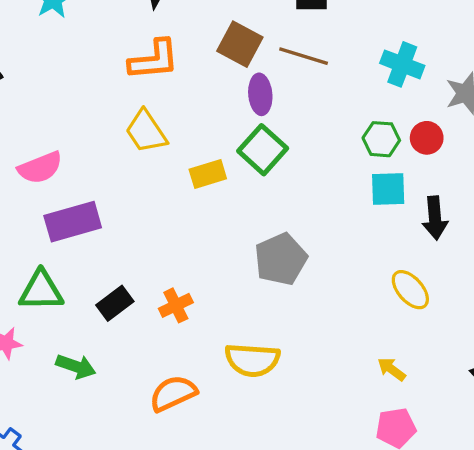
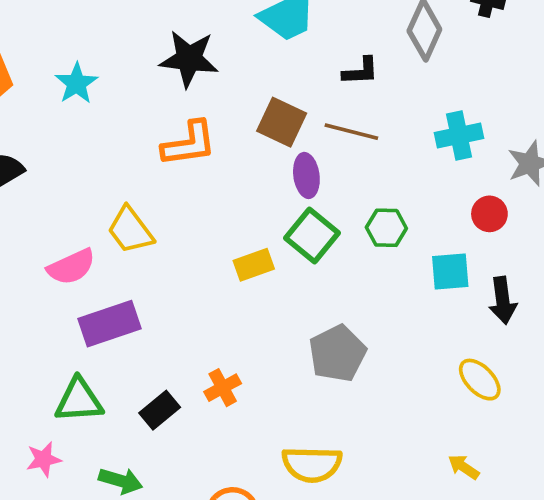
cyan cross: (402, 64) -> (459, 136), turned -30
yellow trapezoid: (146, 131) -> (130, 230), moved
green hexagon: (381, 139) -> (386, 228), moved
orange cross: (176, 305) -> (223, 388), moved

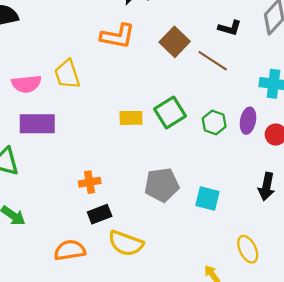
purple ellipse: (306, 175) -> (248, 121), moved
cyan square: (450, 272) -> (207, 198), moved
yellow ellipse: (480, 380) -> (248, 249), moved
black rectangle: (160, 410) -> (100, 214), moved

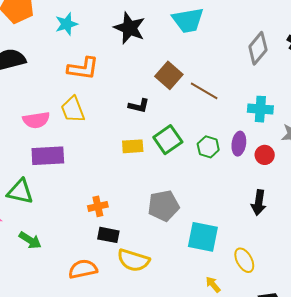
black L-shape: (230, 28) -> (139, 106), moved
orange L-shape: (118, 36) -> (83, 68), moved
cyan square: (207, 198) -> (203, 237), moved, size x1.4
black rectangle: (100, 214) -> (108, 235), turned 35

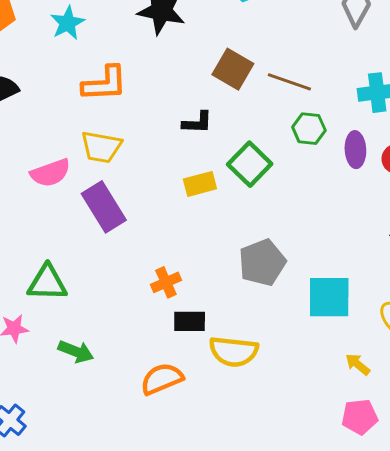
yellow trapezoid: (73, 110) -> (101, 147), turned -48
green hexagon: (208, 147) -> (309, 129), moved
purple rectangle: (48, 156) -> (104, 207), moved, turned 72

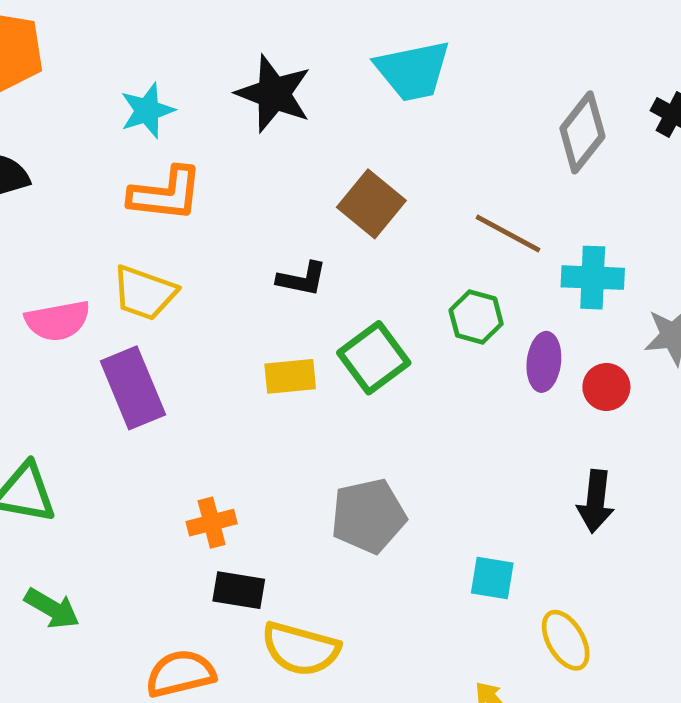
cyan star: (68, 23) -> (147, 111), moved
brown line: (289, 82) -> (508, 234), moved
cyan square: (329, 297) -> (492, 578), moved, size x0.6

